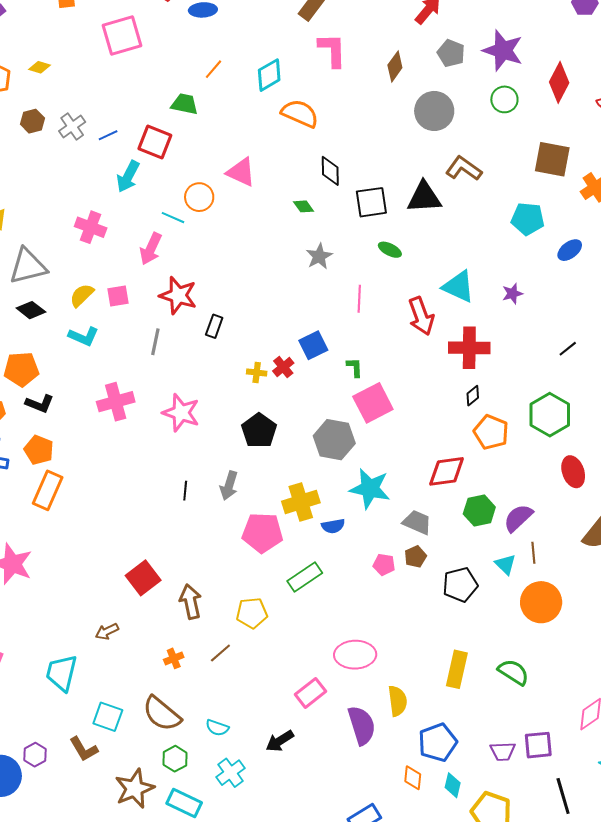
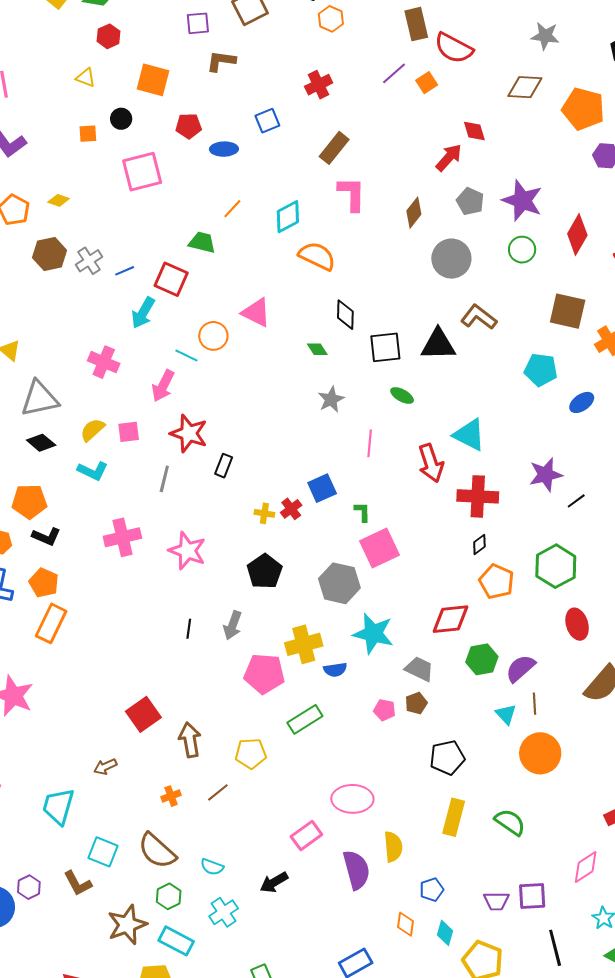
brown hexagon: (32, 121) -> (50, 254), size x1.4
purple star: (512, 294) -> (546, 475), moved, size x1.6
black pentagon: (460, 585) -> (447, 758), moved
blue pentagon: (438, 742) -> (432, 890), size x0.6

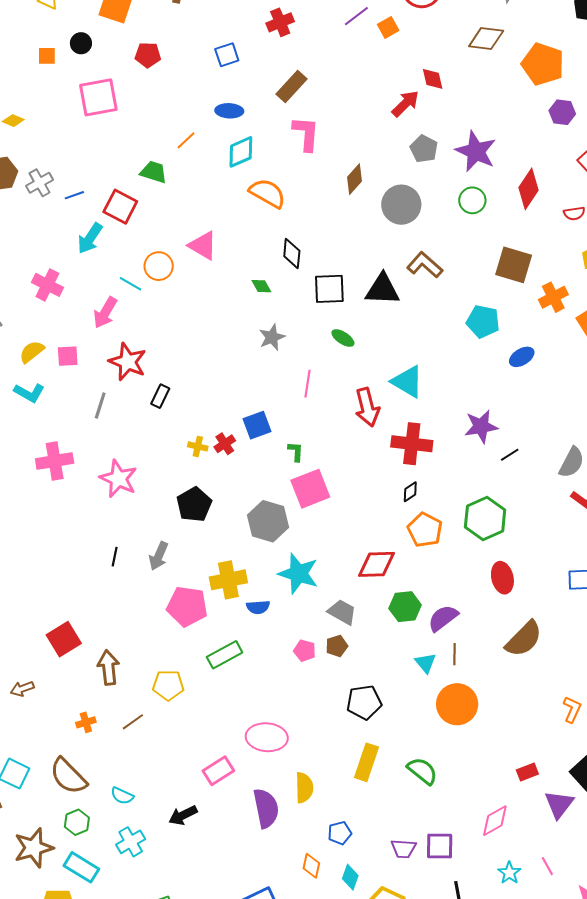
blue ellipse: (224, 149) -> (229, 111), moved
brown diamond: (414, 213) -> (355, 179), moved

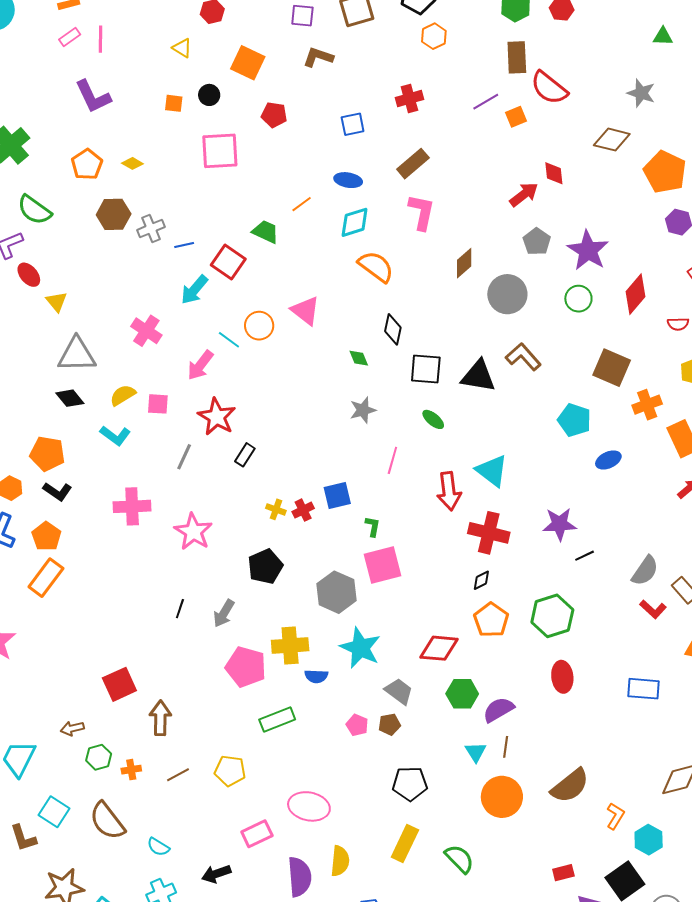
brown semicircle: (524, 639) -> (570, 786), moved
yellow pentagon: (168, 685) -> (230, 771), moved
green hexagon: (77, 822) -> (99, 757), moved

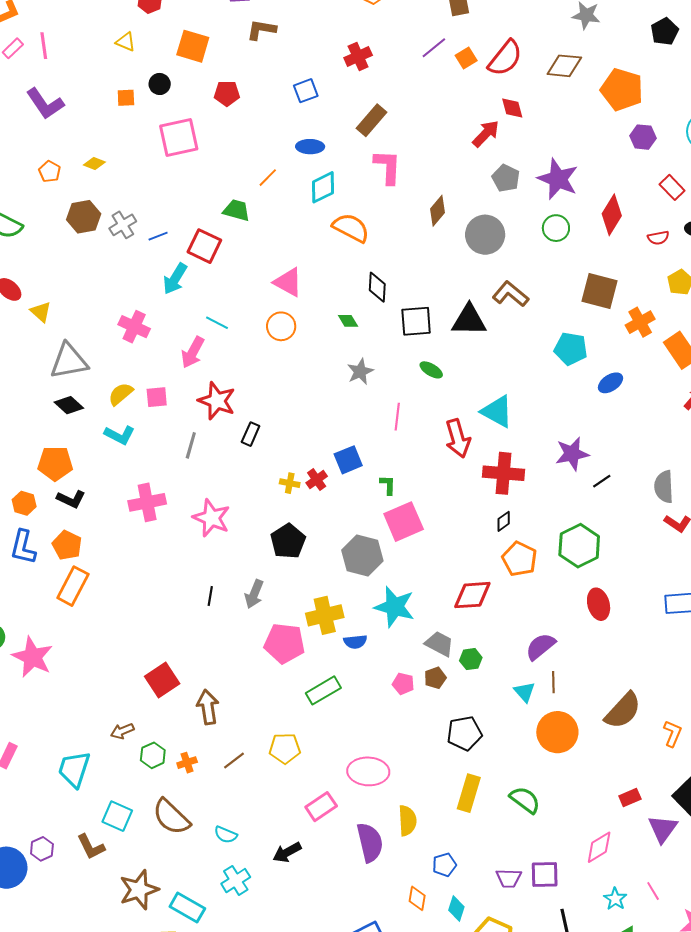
red semicircle: (549, 88) -> (505, 58), moved, turned -81
orange pentagon: (87, 164) -> (50, 172), size x0.7
orange circle: (259, 326) -> (281, 326), moved
gray semicircle: (645, 571) -> (664, 487), turned 152
green hexagon: (462, 694) -> (471, 659), moved, size x0.7

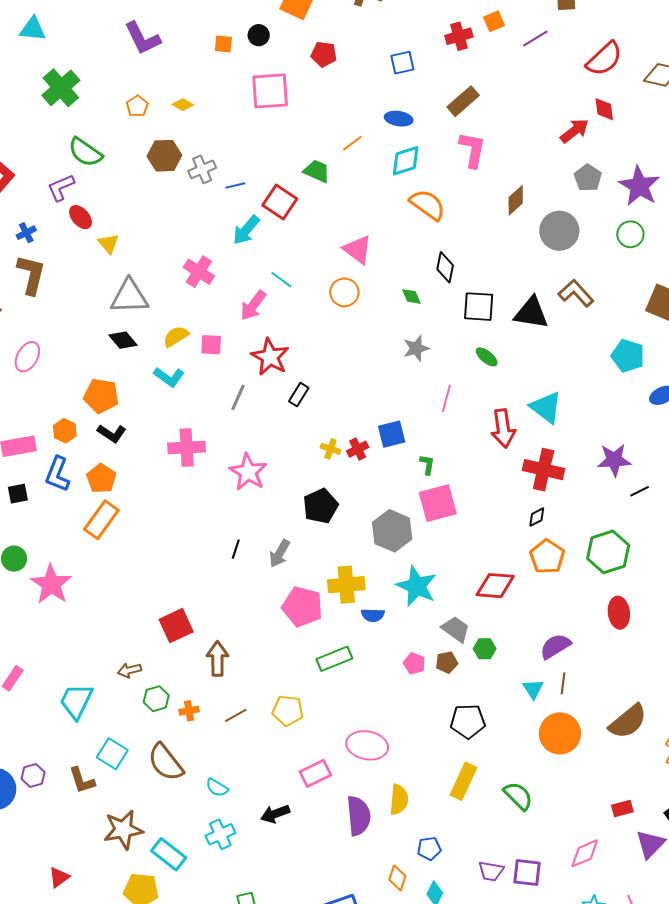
orange square: (466, 58) -> (494, 21), moved

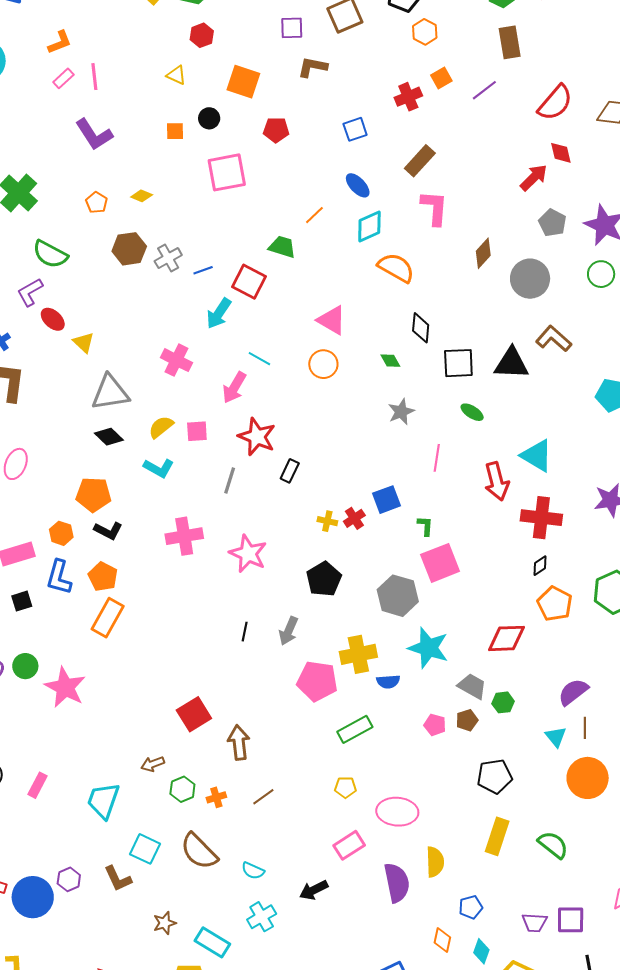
blue ellipse: (399, 119) -> (358, 185), turned 44
yellow pentagon: (288, 711) -> (345, 787), moved, size x0.7
brown star: (123, 830) -> (165, 923), size x0.6

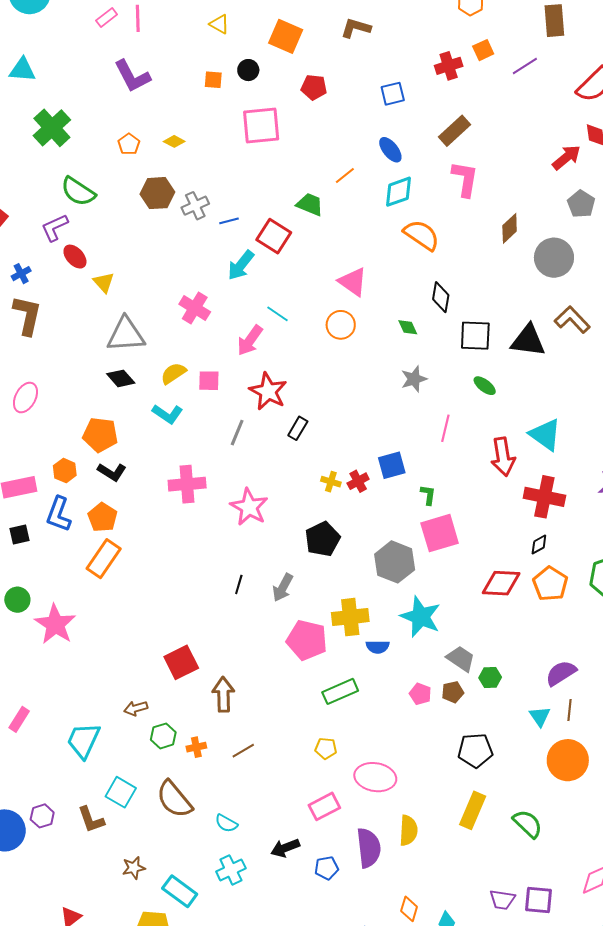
red diamond: (507, 638) -> (501, 583), moved
blue pentagon: (471, 907) -> (327, 868), moved

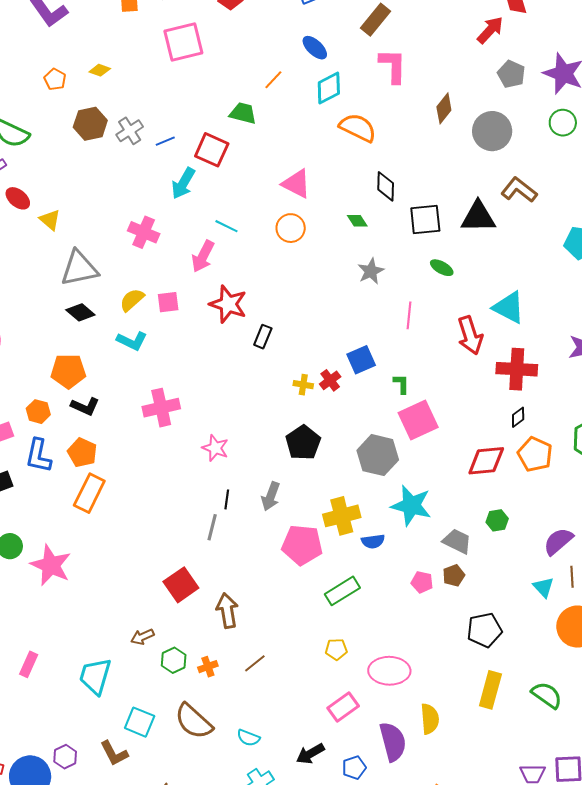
gray line: (237, 433) -> (212, 527), moved
pink star: (249, 507) -> (215, 448), moved, size x0.7
green hexagon: (490, 677) -> (497, 520), moved

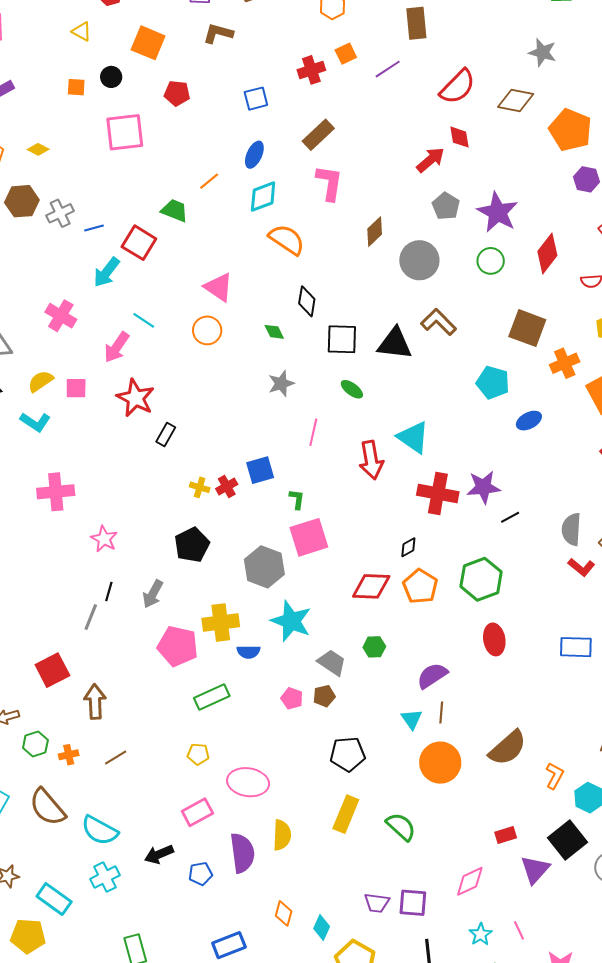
blue ellipse: (315, 48) -> (254, 155), turned 64
red cross: (517, 369) -> (438, 493), moved
cyan semicircle: (248, 738) -> (100, 830), size x1.6

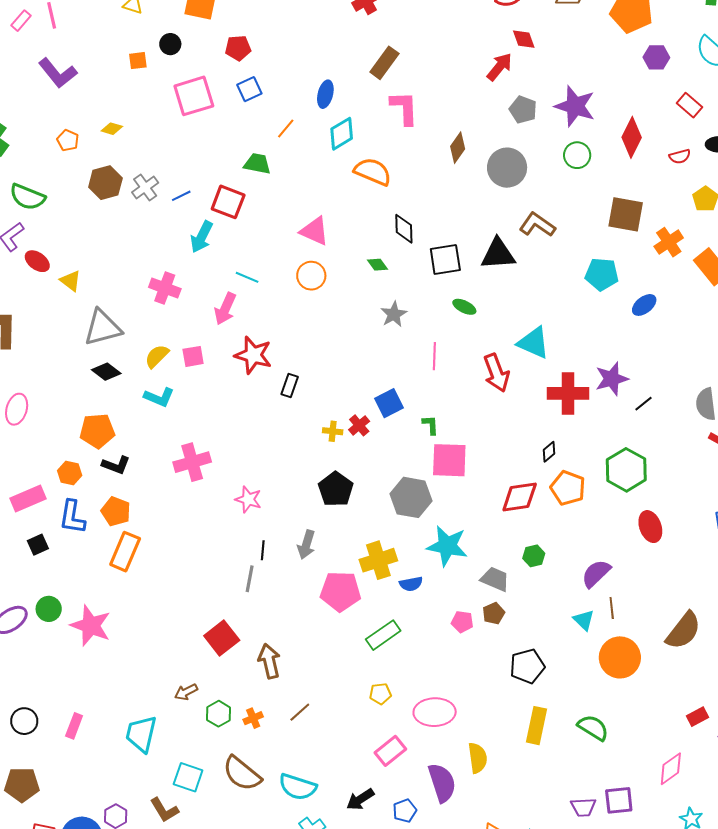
blue square: (256, 99) -> (249, 89), moved
pink square: (309, 537) -> (449, 460), turned 30

